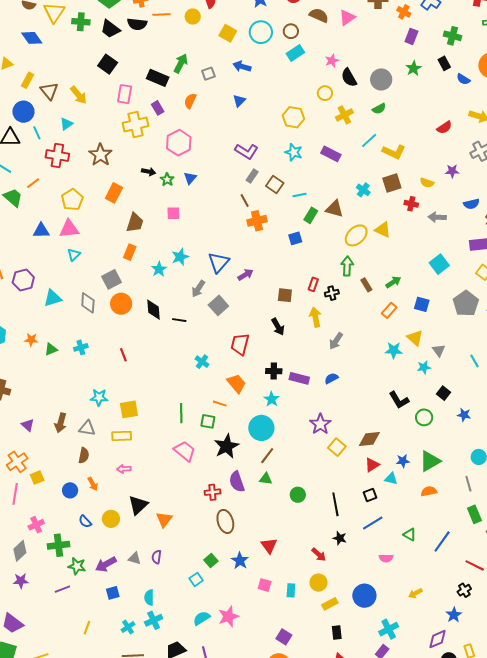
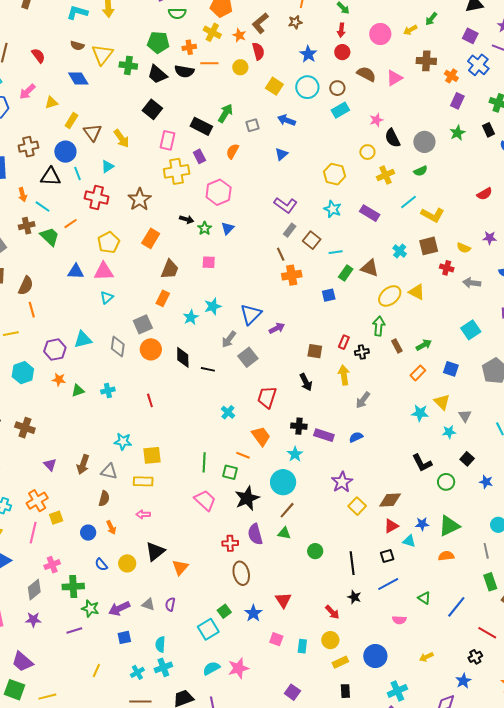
purple hexagon: (23, 280) -> (55, 350), moved
cyan square: (196, 579) -> (208, 629), size x1.5

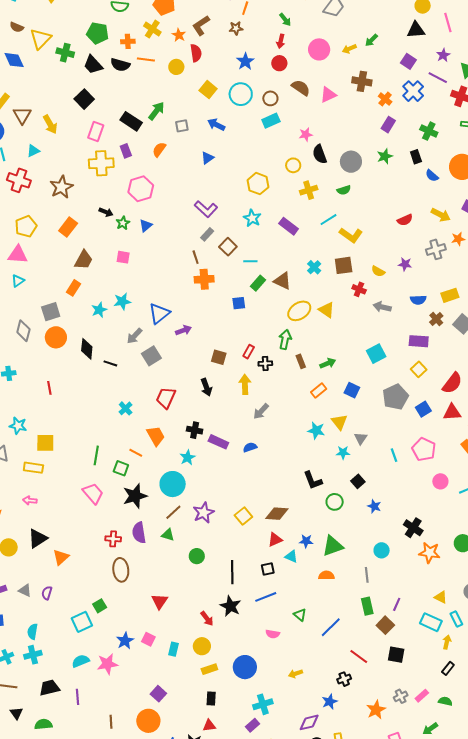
purple star: (342, 482) -> (204, 513), moved
black star: (354, 597) -> (230, 606), size x1.5
blue star: (253, 613) -> (125, 641), moved

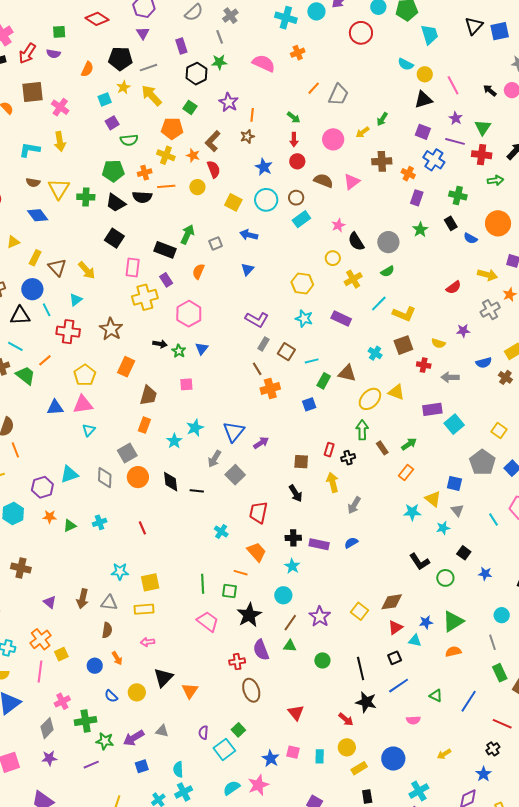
purple rectangle: (419, 341) -> (432, 409), moved
blue square: (352, 390) -> (454, 483), moved
cyan circle: (173, 484) -> (283, 595), size x0.7
purple semicircle: (47, 593) -> (203, 733), moved

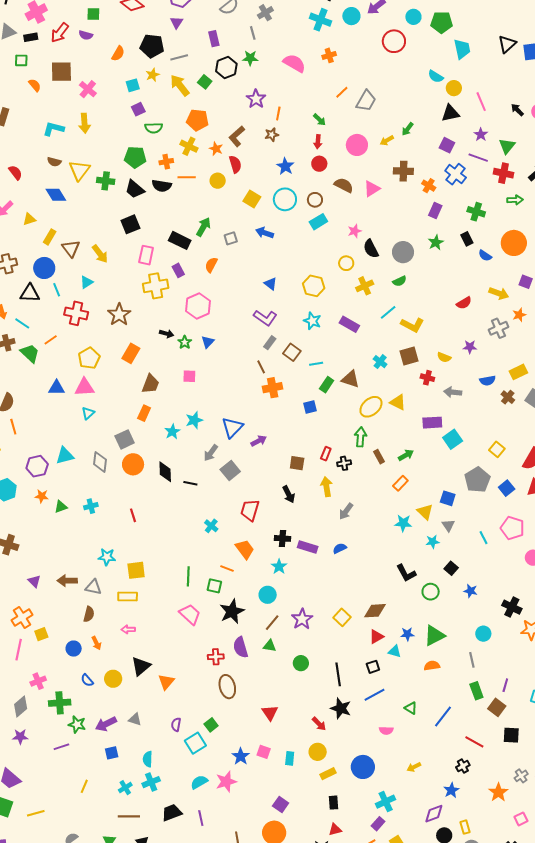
green square: (190, 107) -> (205, 82), moved
black square: (114, 238) -> (130, 224), turned 30
blue triangle: (247, 269) -> (271, 284), moved, turned -40
brown arrow: (83, 599) -> (67, 581), turned 72

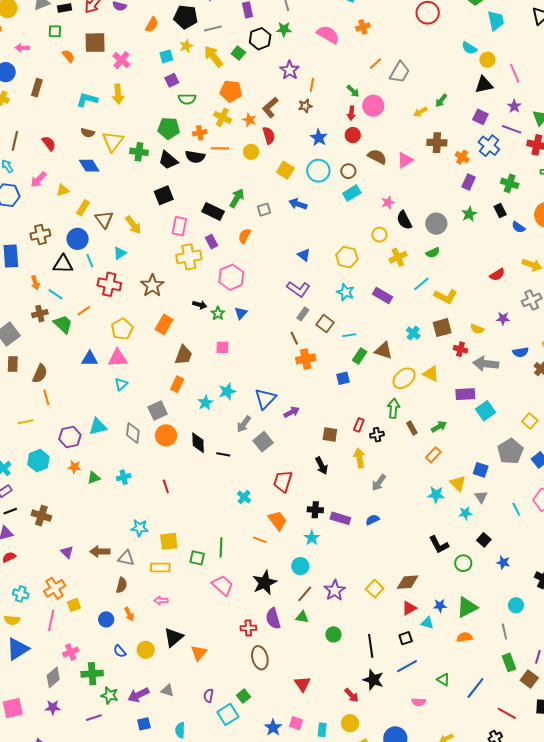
pink circle: (357, 145) -> (373, 106), moved
gray arrow: (453, 392) -> (486, 364), size x1.4
green square: (214, 586) -> (197, 558), moved

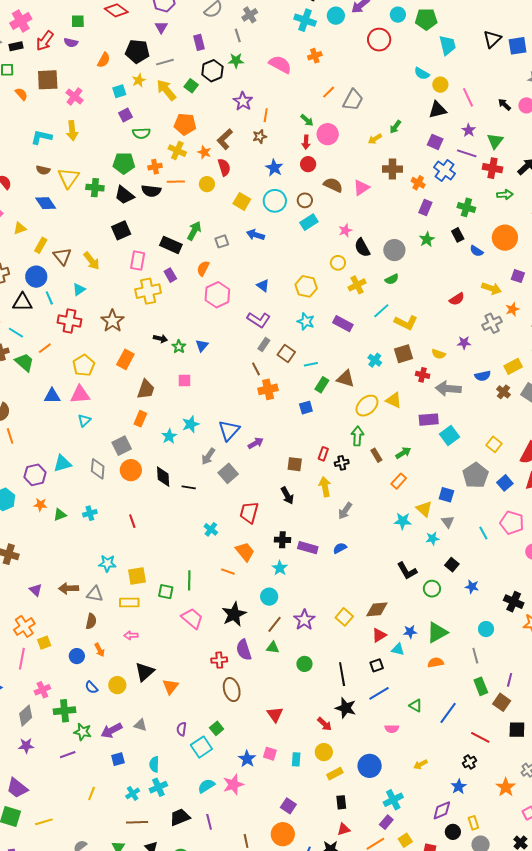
pink hexagon: (231, 277) -> (217, 295), moved

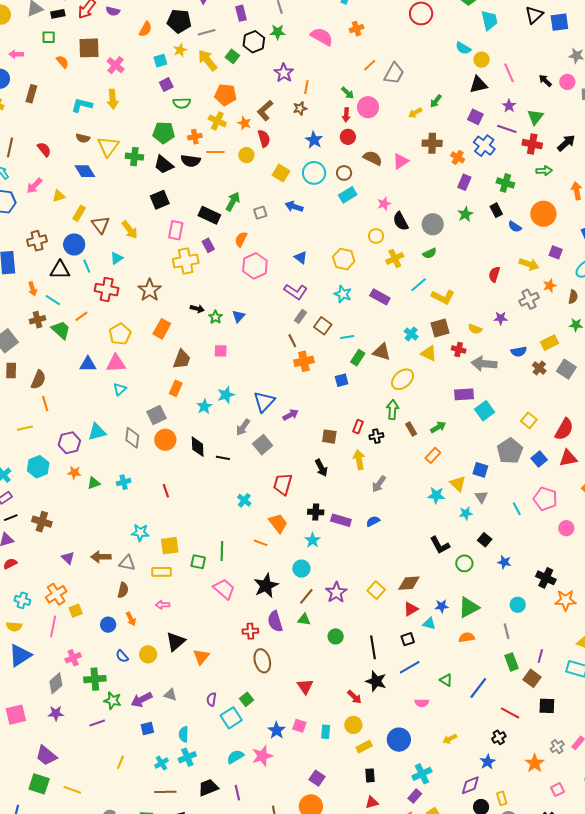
red semicircle: (457, 299) -> (494, 274), turned 140
yellow triangle: (394, 400) -> (429, 353), moved
yellow line: (44, 822) -> (72, 790), turned 36

